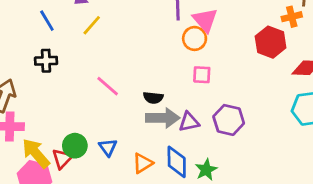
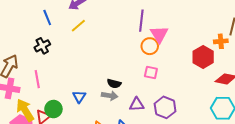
black cross: (46, 61) -> (42, 46), turned -35
pink line: (108, 86) -> (37, 79), moved, turned 30
gray arrow: (163, 118) -> (110, 96), moved, size x0.7
blue triangle: (108, 147) -> (79, 97), moved

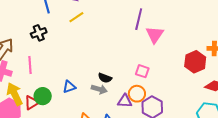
orange circle: (150, 46) -> (137, 94), moved
blue triangle: (79, 97) -> (69, 87), turned 32

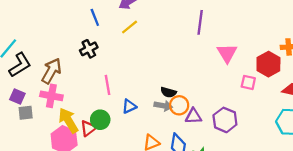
pink triangle: (155, 35) -> (227, 53), moved
pink line: (30, 65) -> (108, 85), moved
pink square: (142, 71) -> (248, 82), moved
orange circle: (137, 94) -> (179, 105), moved

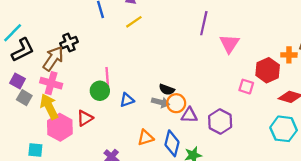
black cross: (89, 49) -> (69, 43), moved
pink triangle: (227, 53) -> (229, 44), moved
gray square: (26, 113) -> (24, 98), turned 32
yellow arrow: (68, 120) -> (49, 107), moved
green circle: (100, 120) -> (100, 91), moved

